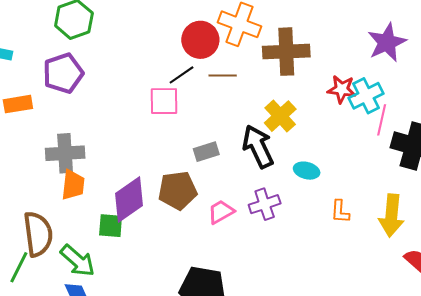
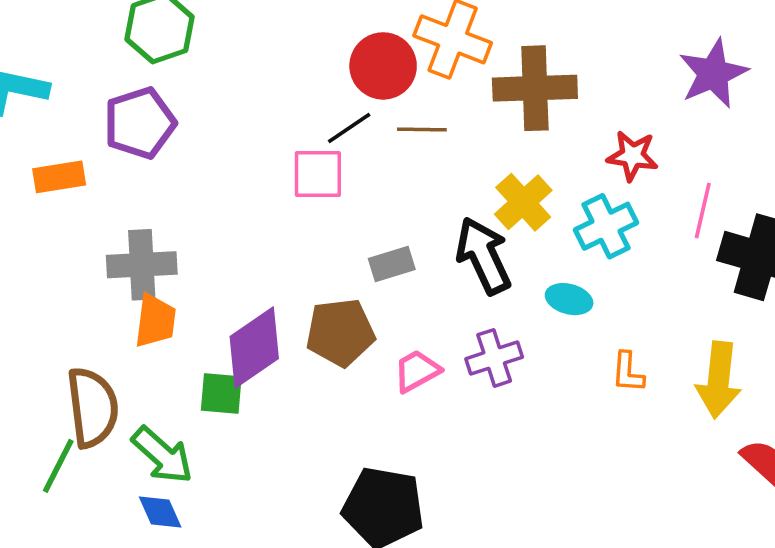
cyan cross: (366, 96) -> (606, 226), moved

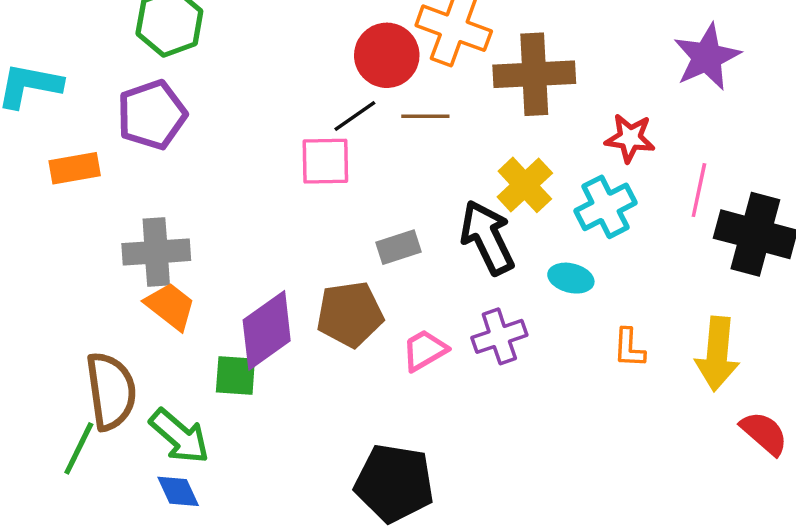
orange trapezoid: (155, 321) -> (170, 306), turned -58

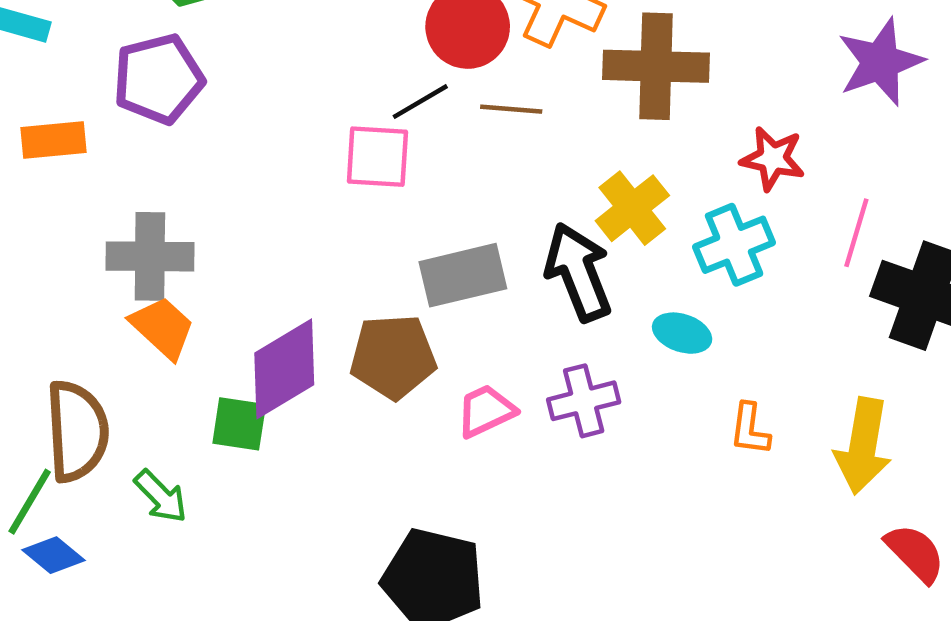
gray rectangle: (398, 247) -> (463, 275), size x1.5
green arrow: (179, 436) -> (161, 496), size x0.7
blue diamond: (178, 491) -> (54, 555), moved, turned -30

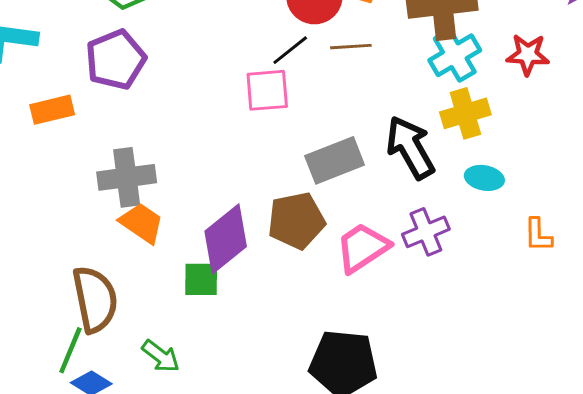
yellow cross: (632, 208) -> (465, 113), moved, turned 30
cyan cross: (734, 245) -> (455, 55), moved
pink trapezoid: (486, 411) -> (362, 248), size x1.4
green arrow: (161, 496) -> (161, 356), moved

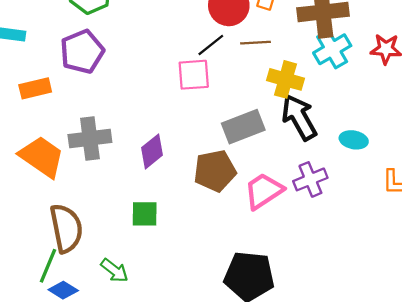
yellow cross: (465, 113) -> (286, 79), moved, turned 32
orange trapezoid: (142, 223) -> (42, 157), moved, size x1.4
purple diamond: (226, 239) -> (152, 151), moved, size x0.7

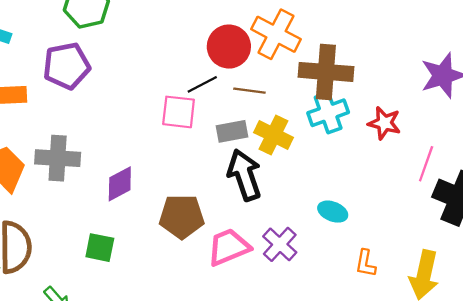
black arrow: (299, 117) -> (244, 175), moved
gray rectangle: (243, 127) -> (232, 131), moved, size x0.7
purple cross: (310, 179) -> (280, 244), turned -36

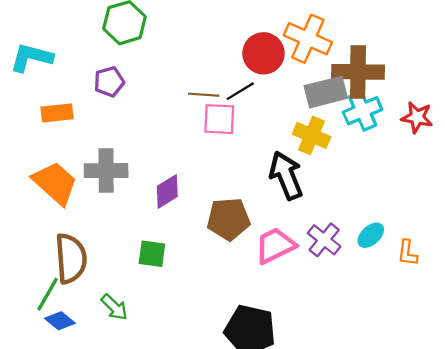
purple pentagon: (67, 66) -> (109, 82), size x0.7
brown line: (249, 91) -> (204, 95), moved
gray rectangle: (232, 131) -> (326, 92), moved, size x1.4
cyan ellipse: (333, 212) -> (371, 235), moved, turned -60

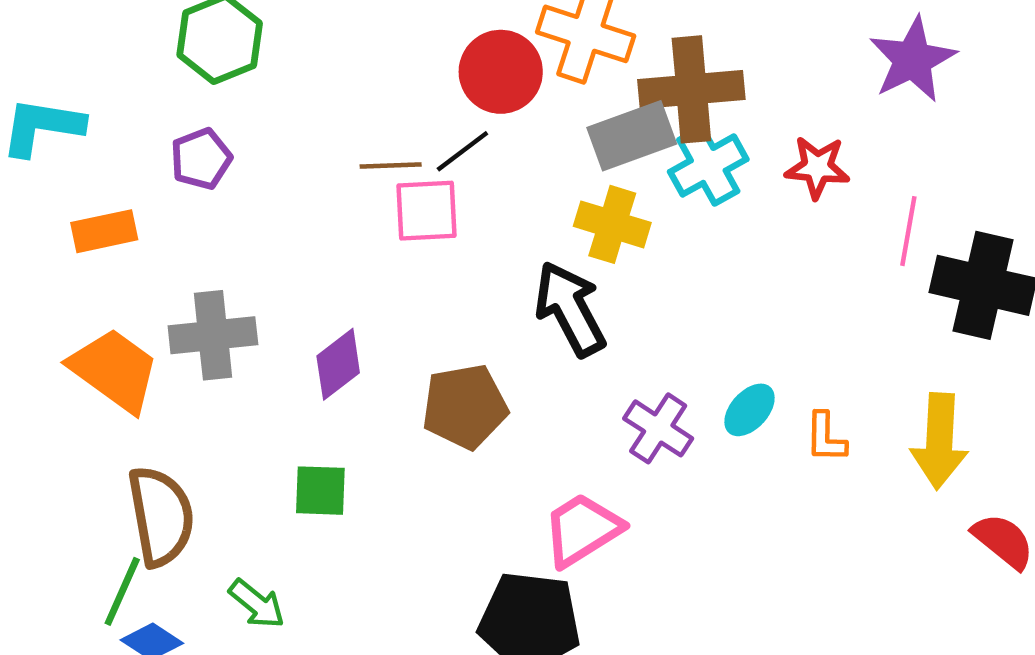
pink trapezoid: (275, 246) -> (582, 530), moved

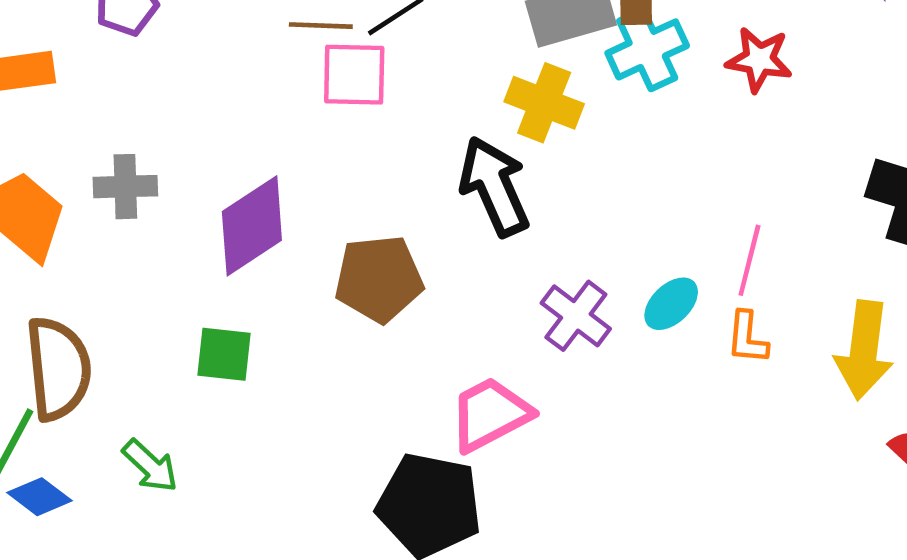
pink line: (908, 231) -> (749, 260), moved
gray cross: (213, 335) -> (125, 187), size x0.7
purple diamond: (338, 364) -> (252, 226), size x1.4

